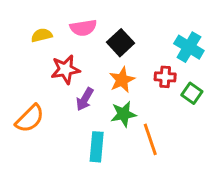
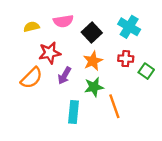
cyan cross: (189, 47) -> (129, 27), moved
orange semicircle: (30, 119) -> (31, 78), moved

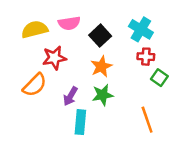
yellow semicircle: (31, 27) -> (35, 29), size x1.5
red cross: (126, 59) -> (146, 57), moved
purple arrow: (64, 76) -> (70, 96), moved
orange line: (114, 106) -> (147, 120), moved

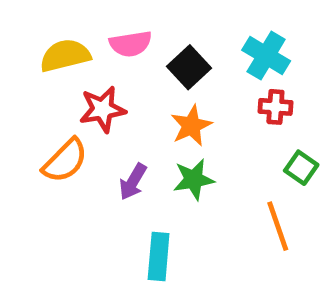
green square: (159, 78) -> (301, 168), moved
cyan rectangle: (80, 122) -> (159, 257), moved

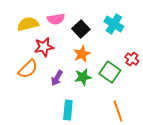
red cross: (275, 107) -> (132, 59), moved, turned 32
green square: (301, 168) -> (110, 72), moved, size x1.5
orange line: (278, 226) -> (118, 111), moved

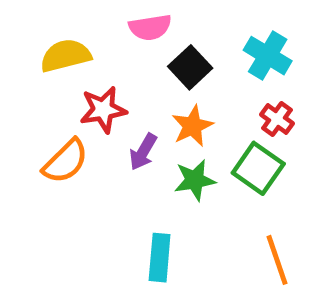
pink semicircle: (56, 19) -> (150, 27), moved
red cross: (132, 59) -> (277, 119), moved
purple arrow: (57, 78) -> (143, 152), moved

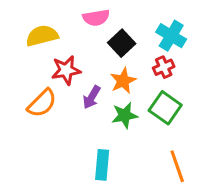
red cross: (277, 119) -> (164, 67), moved, turned 30

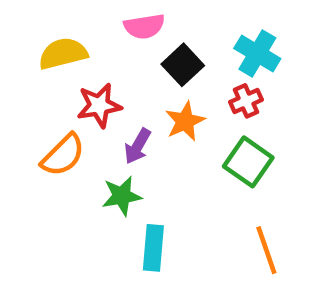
green star: (125, 115) -> (122, 196), moved

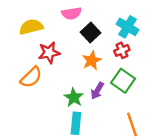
purple arrow: (138, 146) -> (97, 91), moved
green star: (122, 196) -> (74, 97), moved, turned -30

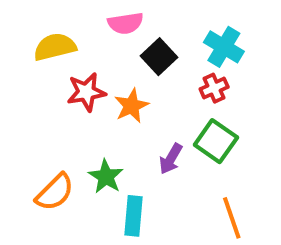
orange star: (92, 60) -> (131, 106), moved
orange semicircle: (31, 77) -> (55, 192), moved
green star: (74, 97) -> (106, 177), moved

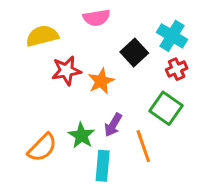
black square: (159, 57) -> (134, 52), moved
red cross: (214, 88) -> (177, 69), moved
purple arrow: (171, 159) -> (113, 125), moved
orange line: (232, 218) -> (143, 146), moved

